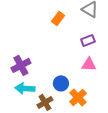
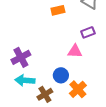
orange rectangle: (58, 18) -> (58, 10), turned 40
pink triangle: (89, 64) -> (75, 51), moved

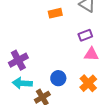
pink triangle: (75, 51) -> (91, 54), moved
orange cross: (78, 89) -> (88, 83), moved

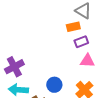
orange rectangle: (55, 13) -> (73, 27), moved

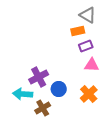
purple cross: (14, 67) -> (39, 77), moved

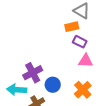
purple rectangle: (86, 46) -> (80, 42), turned 48

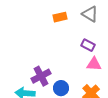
orange rectangle: (72, 27) -> (60, 17), moved

